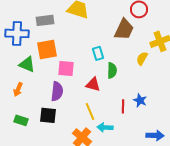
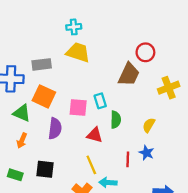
orange square: (47, 49) -> (44, 96), turned 35
yellow semicircle: (142, 58) -> (149, 125), moved
pink square: (66, 68) -> (78, 107), moved
orange arrow: (18, 89) -> (22, 141), moved
purple semicircle: (57, 91) -> (55, 128), moved

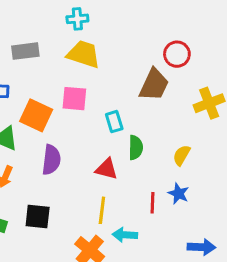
gray rectangle: (42, 64) -> (25, 51), moved
pink square: (78, 107) -> (74, 99), moved
yellow line: (91, 165) -> (102, 210), turned 30

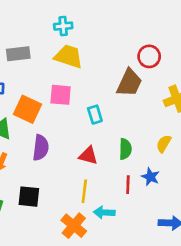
green semicircle: (136, 148) -> (125, 149), moved
yellow semicircle: (182, 155) -> (164, 144), moved

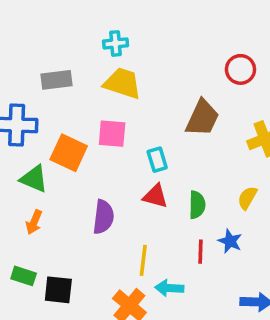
red circle: (149, 56) -> (240, 69), moved
purple semicircle: (41, 148) -> (103, 217), moved
red triangle: (88, 156) -> (155, 196), moved
black square: (29, 197) -> (58, 290), moved

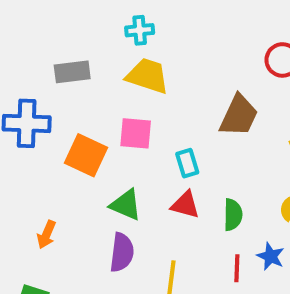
green triangle: (34, 179) -> (126, 205), moved
purple semicircle: (103, 217) -> (122, 252), moved

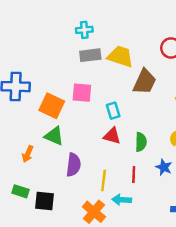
gray rectangle: (72, 72) -> (90, 55), moved
yellow trapezoid: (148, 76) -> (120, 56), moved
green triangle: (126, 205) -> (54, 136), moved
red line: (237, 268) -> (134, 174), moved

